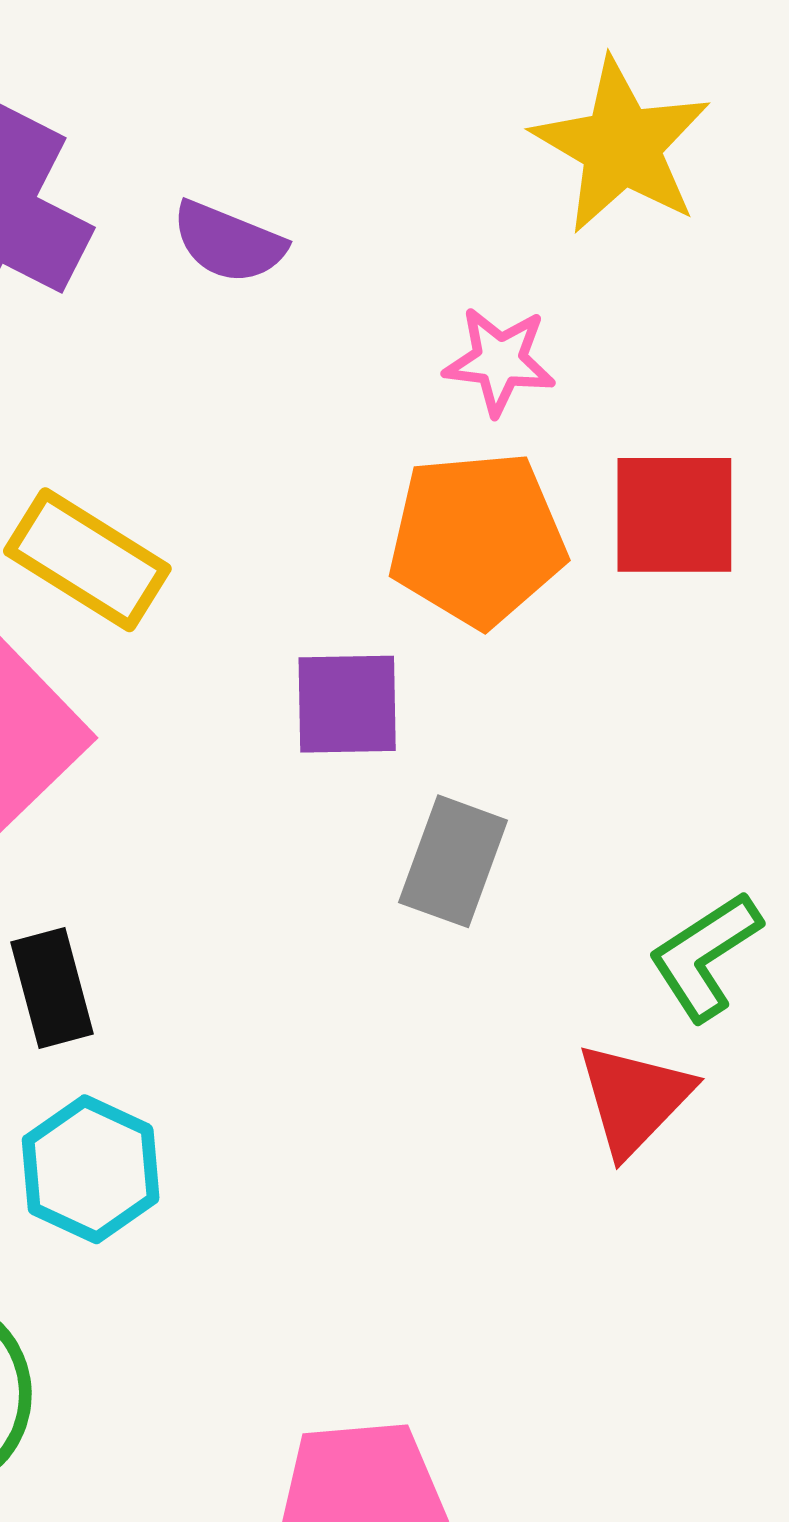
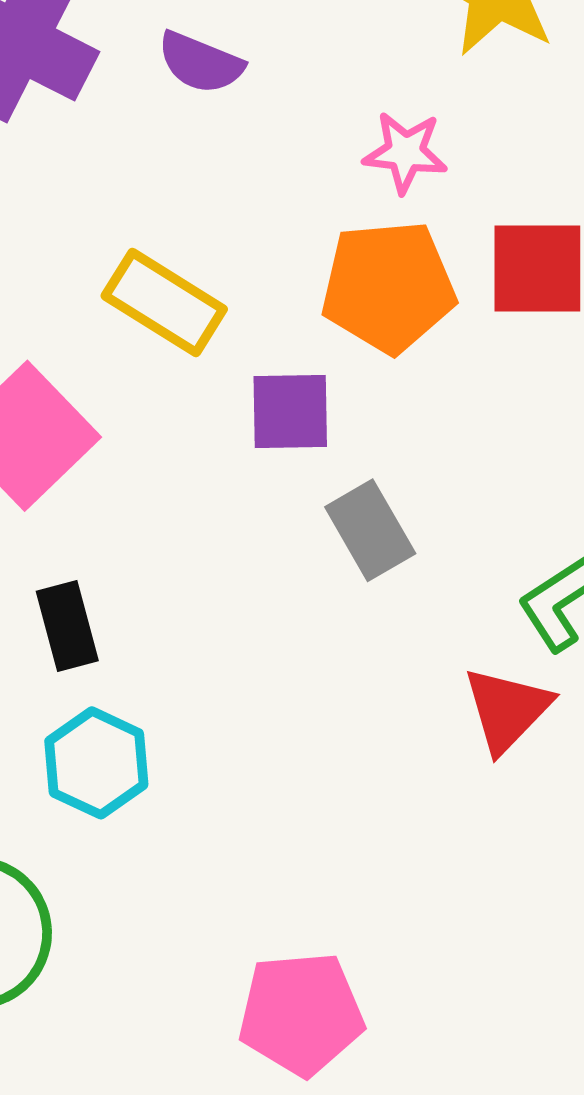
yellow rectangle: (87, 560) -> (164, 302), moved
gray rectangle: (453, 861) -> (370, 530), turned -50

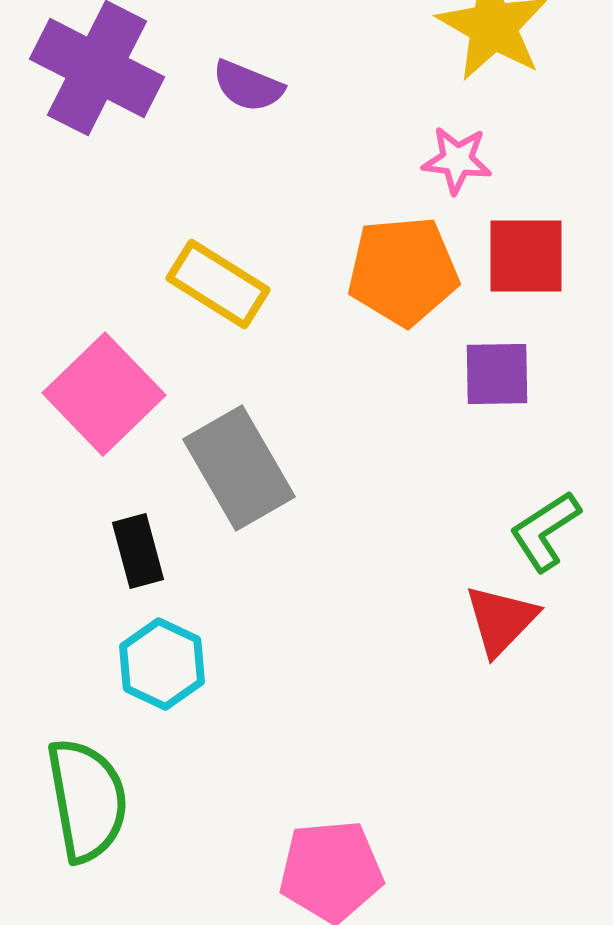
pink star: (405, 152) -> (457, 160), moved
purple square: (290, 412) -> (497, 374), moved
gray rectangle: (370, 530) -> (239, 468), moved, size x1.5

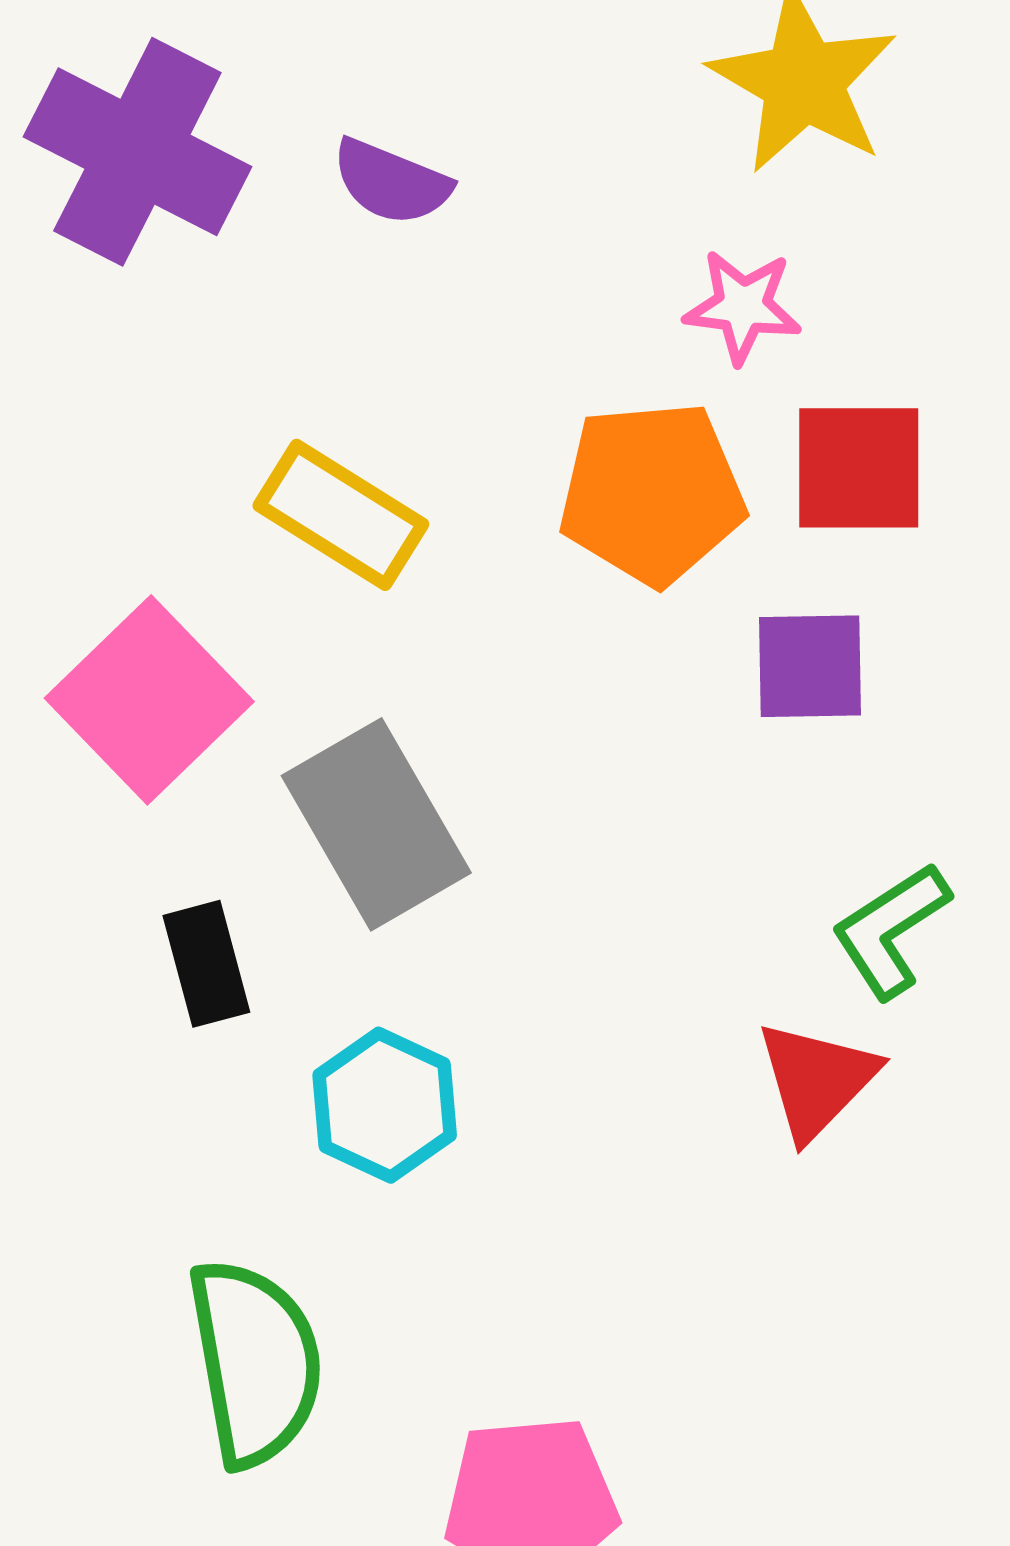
cyan hexagon: (162, 664) -> (385, 1105), moved
green semicircle: (87, 800) -> (255, 1362), moved

